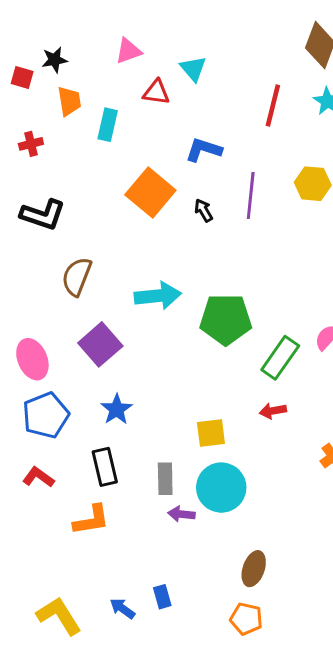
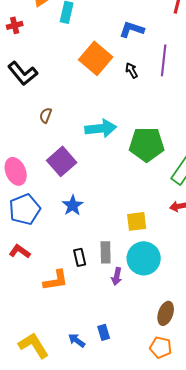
black L-shape: (43, 215) -> (23, 73), turned 32
brown semicircle: (77, 277) -> (46, 115), size x0.6
black rectangle: (105, 467) -> (80, 257), moved, size x0.7
purple arrow: (181, 514) -> (117, 276), turned -84

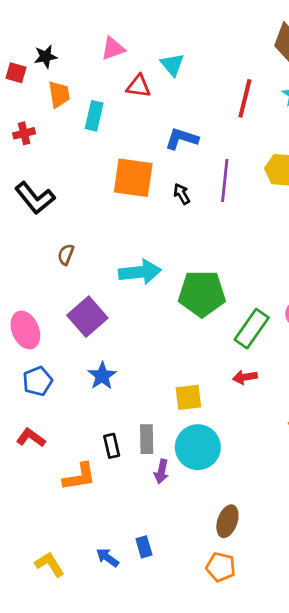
orange square: (96, 58) -> (133, 178), turned -32
blue pentagon: (25, 209) -> (38, 381), size x0.7
yellow L-shape: (34, 345) -> (50, 564), size x0.7

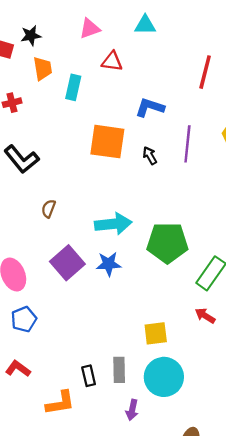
cyan triangle: (172, 65) -> (145, 25), moved, turned -50
blue star: (102, 376) -> (109, 264), moved, turned 30
red arrow: (245, 377) -> (205, 316), turned 42
purple arrow: (161, 471) -> (132, 410), moved

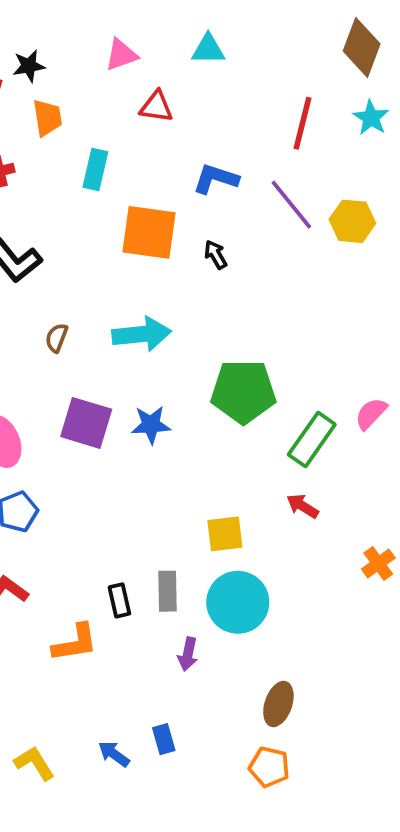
cyan rectangle: (73, 87) -> (95, 170), moved
purple line: (187, 144) -> (291, 205), moved, turned -45
cyan arrow: (113, 224) -> (142, 334), moved
purple square: (67, 263) -> (86, 423), turned -32

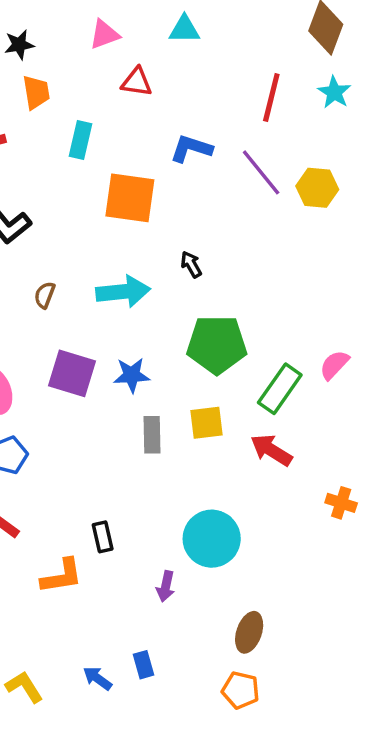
black arrow: (216, 255) -> (191, 264), moved
red arrow: (303, 506) -> (271, 450), size x1.4
yellow square: (225, 534) -> (207, 423), moved
orange cross: (378, 563) -> (341, 503), turned -36
gray rectangle: (168, 591) -> (152, 435), moved

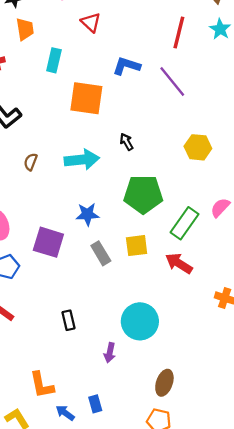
red triangle: (137, 82) -> (91, 22), turned 35
yellow hexagon: (317, 188) -> (198, 147), moved
purple square: (72, 373) -> (48, 242), moved
gray rectangle: (152, 435) -> (101, 253), turned -30
orange L-shape: (62, 576) -> (42, 385), moved, turned 88

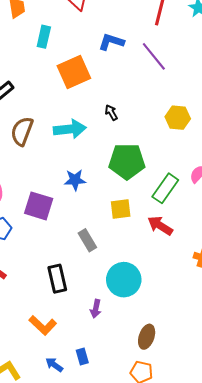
orange square: (86, 98) -> (74, 72), turned -32
brown semicircle: (31, 162) -> (22, 131), size x1.8
gray rectangle: (101, 253) -> (87, 240), moved
black rectangle: (68, 320) -> (57, 279), size x1.5
orange L-shape: (42, 385) -> (43, 325), moved, turned -36

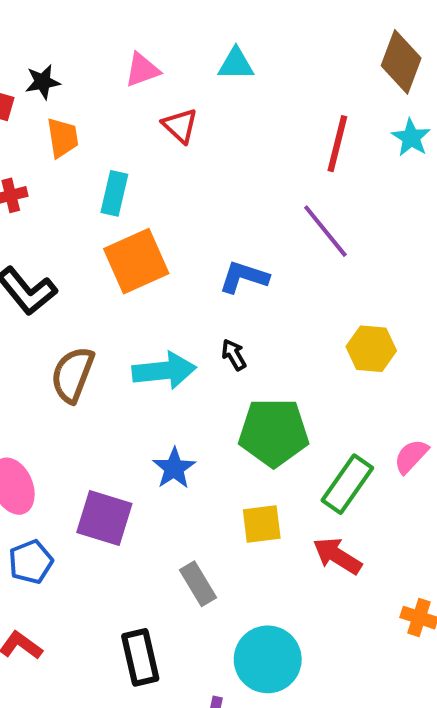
blue L-shape: (111, 42) -> (244, 277), moved
orange square: (74, 72) -> (136, 261), moved
black arrow: (111, 112) -> (234, 355), moved
blue star: (75, 180) -> (174, 468), turned -30

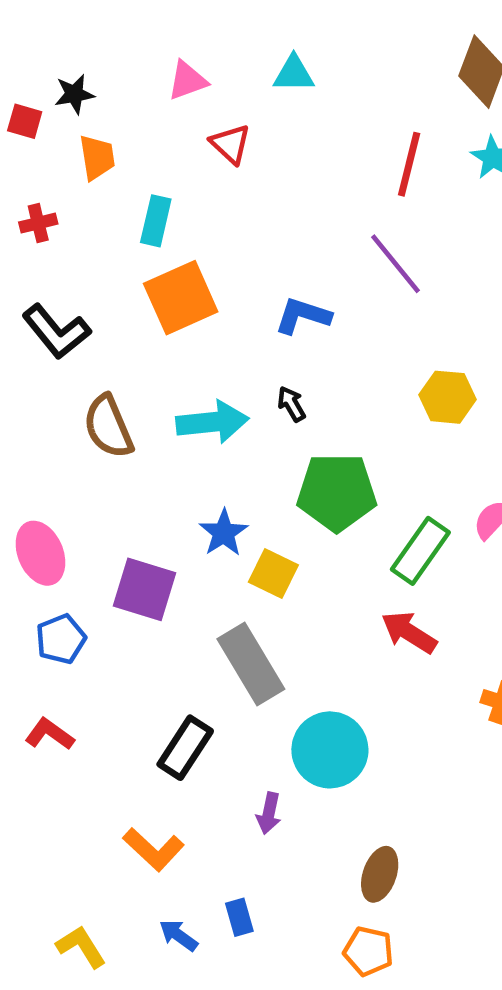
brown semicircle: (73, 375) -> (108, 427), turned -44
yellow square: (262, 524) -> (273, 574), moved, turned 33
gray rectangle: (198, 584) -> (251, 664), size x1.6
black rectangle: (140, 657) -> (185, 748), turned 46

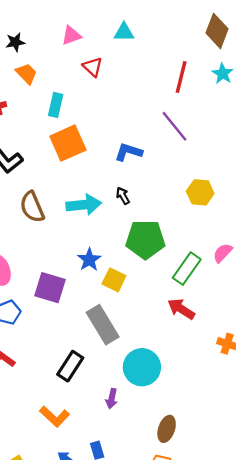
orange trapezoid: (97, 157) -> (26, 74), turned -35

